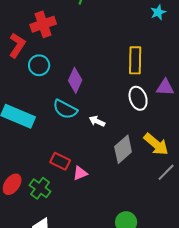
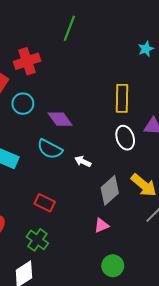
purple diamond: (75, 80) -> (60, 119), turned -60
pink triangle: (80, 173) -> (101, 225), moved
green cross: (40, 188) -> (37, 240), moved

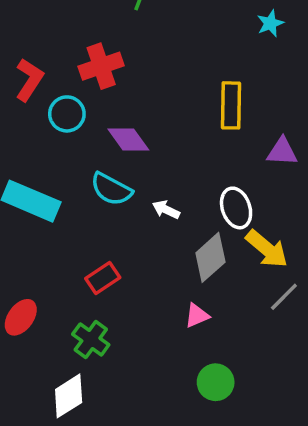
red cross: (27, 61) -> (101, 66), moved
white ellipse: (125, 138) -> (236, 208), moved
red rectangle: (45, 203) -> (103, 278), turned -60

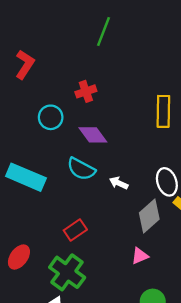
red cross: (101, 66) -> (86, 91), moved, size x0.7
red L-shape: (29, 80) -> (25, 64), moved
green cross: (91, 340) -> (67, 272), size x1.4

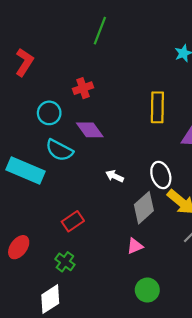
cyan semicircle: (81, 169) -> (59, 150), moved
green cross: (67, 272) -> (65, 262), size x0.6

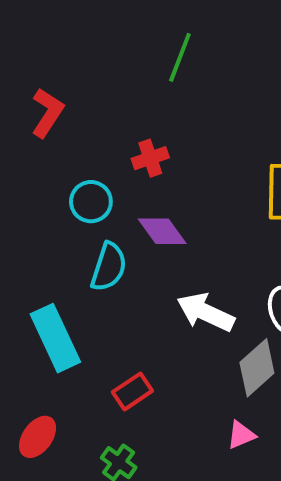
cyan semicircle: (59, 150) -> (109, 267), turned -100
cyan rectangle: (25, 170) -> (55, 338), moved, turned 42
white arrow: (115, 176) -> (206, 312), size x1.8

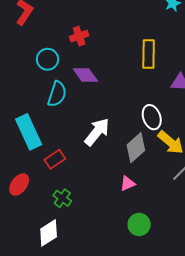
white arrow: (206, 312) -> (97, 132), moved, turned 104
red rectangle: (132, 391) -> (55, 159), moved

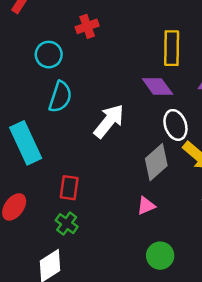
purple diamond: (85, 75) -> (158, 87), moved
white arrow: (97, 132) -> (109, 121), moved
red rectangle: (55, 159) -> (69, 188), moved, turned -48

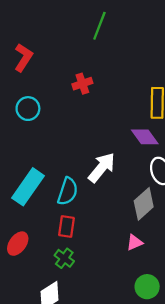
cyan circle: (49, 55) -> (28, 109), moved
cyan semicircle: (60, 97) -> (68, 191), moved
cyan rectangle: (26, 143) -> (28, 187), turned 60

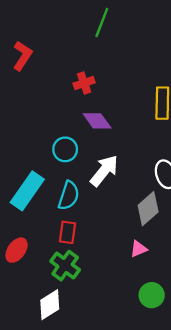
cyan circle: (28, 109) -> (65, 149), moved
purple diamond: (145, 137) -> (97, 121), moved
green cross: (64, 258) -> (65, 266), size x1.4

